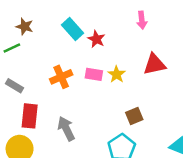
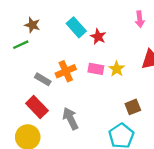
gray rectangle: (14, 86) -> (43, 79), moved
red rectangle: (30, 116) -> (37, 107), turned -50

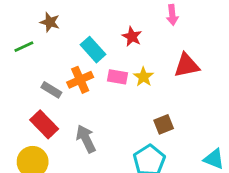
brown star: (32, 25) -> (50, 22), moved
cyan rectangle: (76, 27) -> (93, 50), moved
red star: (98, 37) -> (132, 37), moved

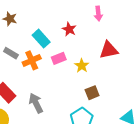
pink rectangle: (118, 77) -> (59, 58), turned -32
yellow star: (143, 77) -> (82, 66), moved
gray rectangle: (51, 90) -> (11, 53), moved

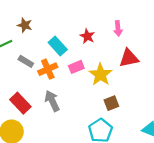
pink arrow: (98, 14) -> (118, 29), moved
yellow star: (82, 66) -> (100, 75), size x1.5
gray arrow: (36, 103) -> (52, 101), moved

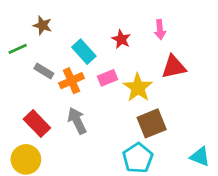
brown square: (111, 103) -> (152, 123), size x1.5

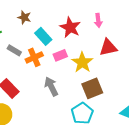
brown star: (42, 25) -> (24, 17), moved
red star: (121, 39) -> (70, 27), size x1.5
gray arrow: (77, 121) -> (51, 86), moved

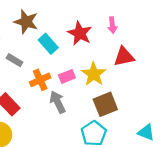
brown star: (24, 17) -> (26, 22), size x1.5
pink rectangle: (60, 55) -> (67, 76), moved
orange cross: (34, 57) -> (40, 80), moved

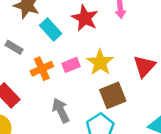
red triangle: (124, 57) -> (144, 66), moved, turned -35
gray arrow: (58, 102) -> (61, 111), moved

